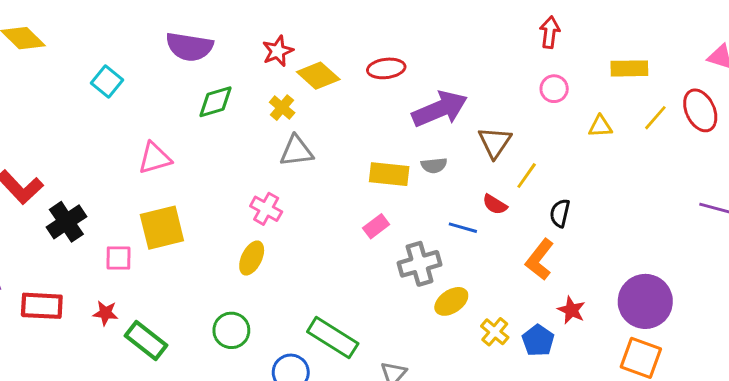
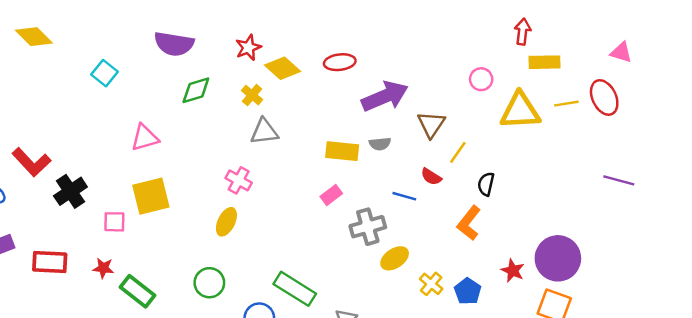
red arrow: (550, 32) -> (523, 32), moved
yellow line: (655, 118) -> (566, 104), turned 40
yellow triangle: (600, 126) -> (520, 111), size x2.0
red star: (571, 310) -> (513, 271), moved

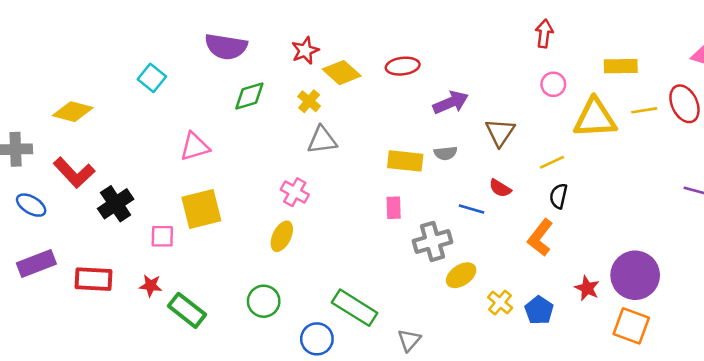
red arrow: (523, 32) -> (544, 34), moved
yellow diamond: (34, 37) -> (73, 112), moved, turned -30
purple arrow: (385, 96) -> (451, 102), size x0.7
yellow line: (458, 152) -> (552, 162), moved, turned 30
pink rectangle: (331, 195) -> (394, 208), turned -55

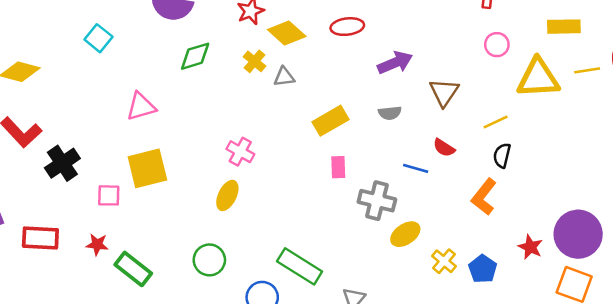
gray triangle: (322, 140) -> (284, 77), moved, size x0.7
yellow rectangle: (405, 161) -> (331, 121), moved, turned -36
gray cross: (433, 241) -> (377, 201), turned 30

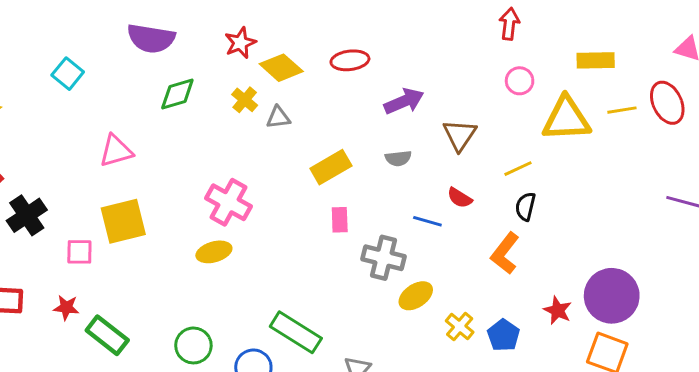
pink cross: (240, 152) -> (229, 202), size x1.4
yellow ellipse: (227, 195) -> (214, 252), turned 48
green circle: (209, 260) -> (193, 345), moved

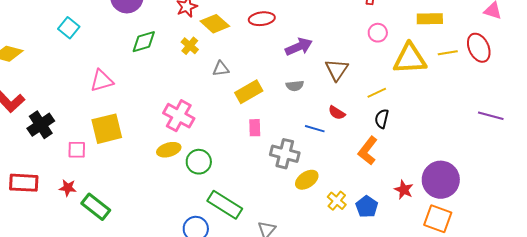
gray triangle: (278, 117) -> (221, 69), moved
green circle: (193, 345) -> (199, 162), moved

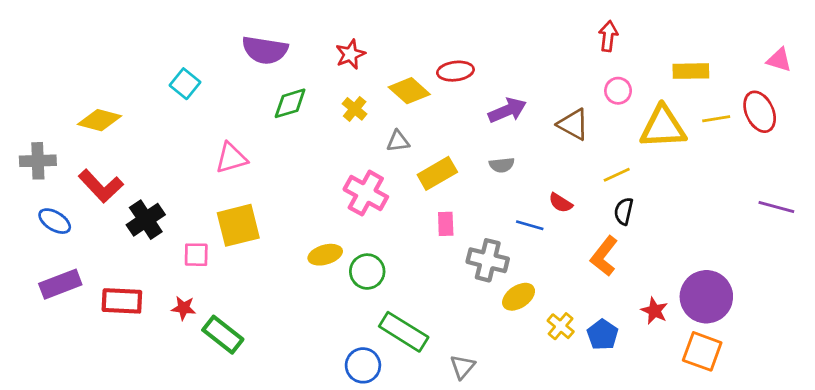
yellow diamond: (215, 24) -> (409, 91), moved
brown triangle: (337, 70) -> (573, 124), moved, turned -35
pink cross: (179, 116) -> (366, 193), moved

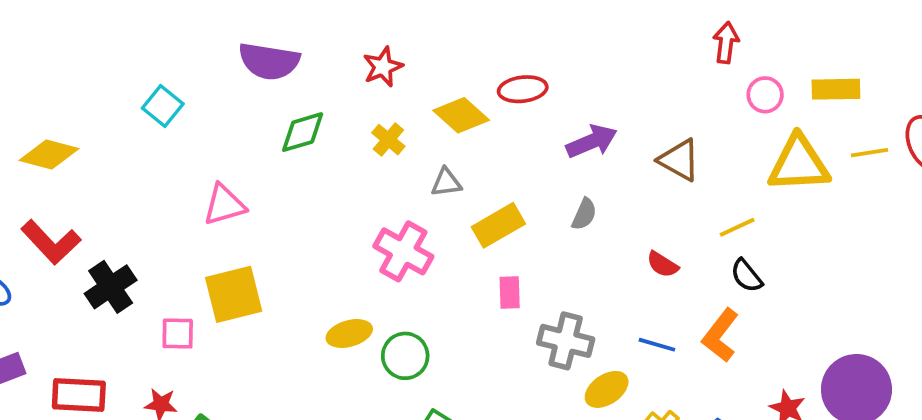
pink circle: (618, 91) -> (765, 95), moved
gray semicircle: (502, 165) -> (584, 214), turned -60
black semicircle: (624, 211) -> (746, 276), turned -52
blue line: (530, 225) -> (657, 345), moved

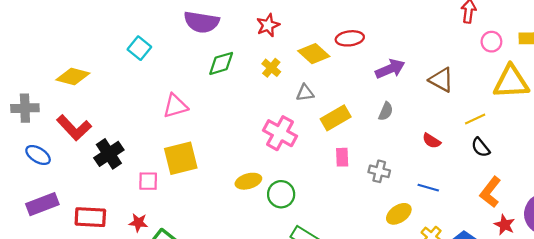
orange L-shape: (720, 335) -> (490, 192), moved
gray cross: (566, 341) -> (379, 171), moved, size x0.7

